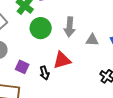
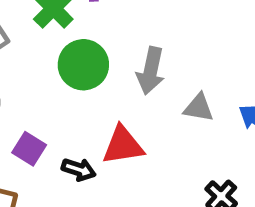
black arrow: (44, 73) -> (79, 169), turned -64

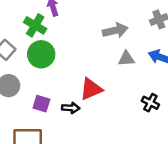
green circle: (83, 65) -> (41, 54), moved
gray arrow: (151, 71) -> (115, 30), moved, turned -100

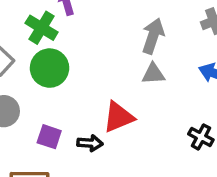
gray arrow: (115, 30) -> (153, 36), turned -60
gray triangle: (126, 59) -> (153, 74), moved

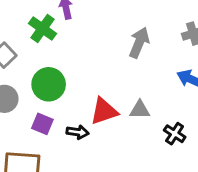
green circle: (50, 68) -> (49, 84), moved
gray triangle: (153, 74) -> (140, 110), moved

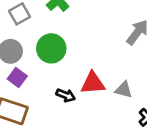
purple square: (42, 124) -> (17, 77), moved

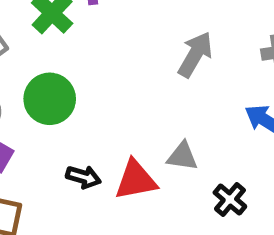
red triangle: (93, 83) -> (136, 180), moved

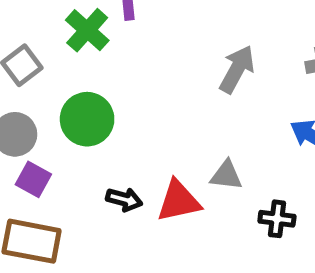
black cross: (230, 199) -> (277, 219), turned -32

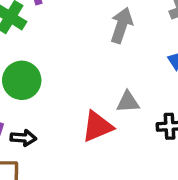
black arrow: (124, 199) -> (23, 138), moved

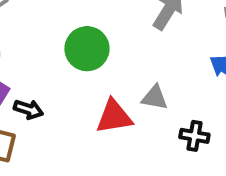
green circle: (22, 80) -> (87, 49), moved

